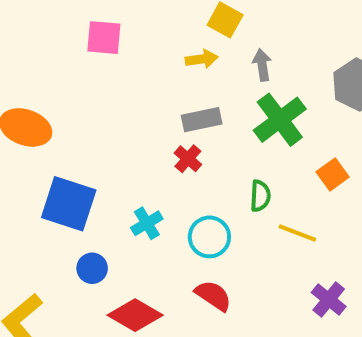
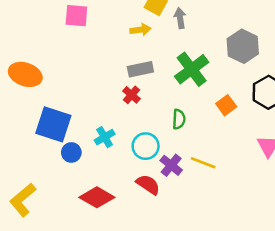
gray arrow: (262, 65) -> (180, 18), moved
yellow line: (297, 233) -> (203, 163), moved
blue circle: (92, 268) -> (71, 152), moved
purple cross: (329, 299) -> (171, 165), moved

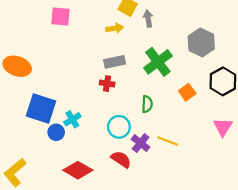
red cross: (131, 95) -> (107, 84), turned -32
cyan cross: (105, 137) -> (72, 119), moved

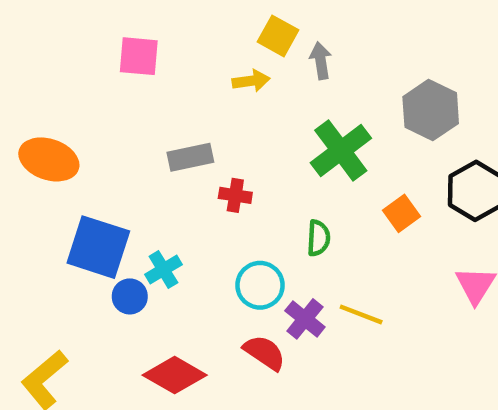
gray rectangle: (115, 62) -> (190, 157), moved

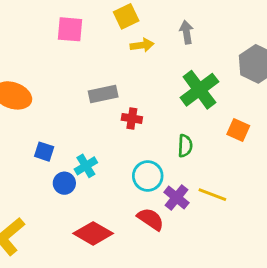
yellow square: (278, 36) -> (126, 16), moved, turned 35
orange square: (401, 213) -> (238, 130), turned -30
blue square: (98, 247) -> (44, 152), size x0.5

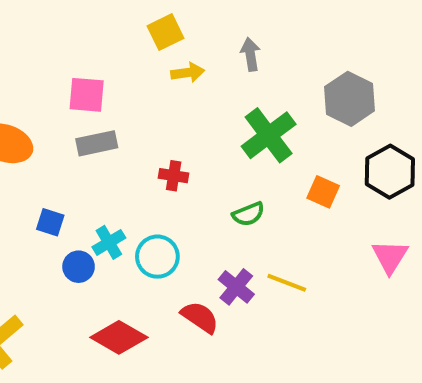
pink square: (70, 29) -> (87, 95), moved
gray rectangle: (103, 94) -> (97, 143), moved
green semicircle: (185, 146) -> (248, 214), turned 65
cyan circle: (148, 176) -> (157, 257), moved

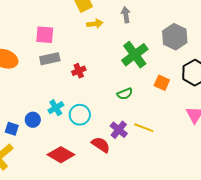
red cross: (174, 176) -> (79, 71), moved, turned -32
blue square: (50, 222) -> (12, 129), moved
blue circle: (79, 267) -> (33, 120), moved

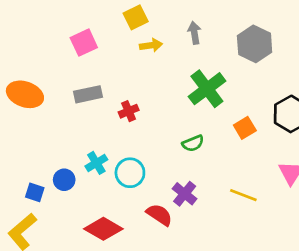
pink square: (45, 35) -> (84, 43), moved, turned -30
gray hexagon: (175, 37) -> (255, 44), moved
orange square: (162, 83) -> (245, 128), turned 35
yellow line: (144, 128) -> (243, 195), moved

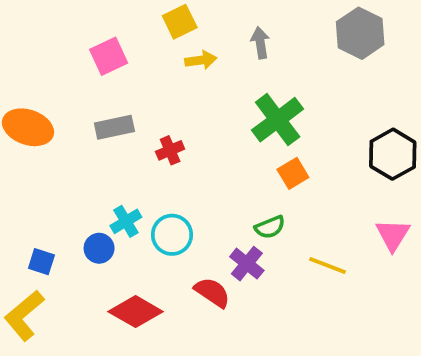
gray hexagon: (255, 44) -> (360, 33), moved
orange square: (245, 128) -> (293, 173), moved
green semicircle: (193, 143) -> (270, 227), moved
blue circle: (64, 180) -> (99, 248), moved

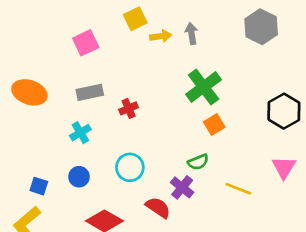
yellow arrow: (201, 60) -> (161, 36), moved
cyan cross: (126, 221) -> (80, 133), moved

